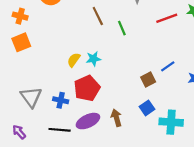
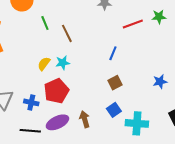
brown line: (98, 16) -> (67, 33), moved
green line: (122, 28) -> (45, 23), moved
blue line: (168, 66) -> (113, 53), moved, turned -32

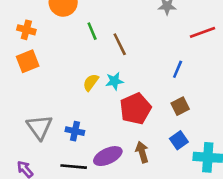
red pentagon: (56, 91) -> (135, 109), moved

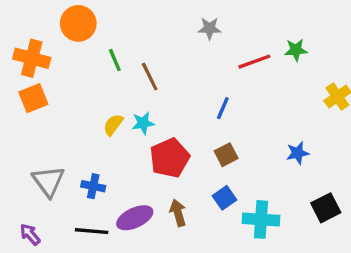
orange cross: (26, 30) -> (32, 58), size x1.5

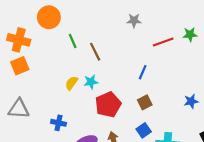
gray triangle: (48, 181) -> (19, 109), moved, turned -50

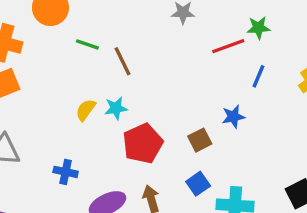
green star: (190, 34) -> (258, 28), moved
green line: (73, 41) -> (87, 44), turned -48
blue line: (143, 72) -> (258, 76), moved
blue star: (191, 101) -> (233, 117), moved

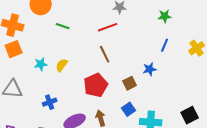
red line: (228, 46) -> (108, 27), moved
brown line: (123, 61) -> (105, 54), moved
cyan star: (116, 108) -> (41, 64), moved
blue cross: (66, 172) -> (50, 102), turned -32

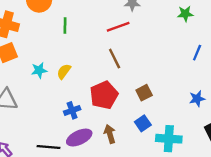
green line: (63, 26) -> (65, 26), turned 72
blue line: (165, 45) -> (197, 53), moved
blue star: (150, 69) -> (197, 99), moved
blue cross: (50, 102) -> (72, 110), moved

